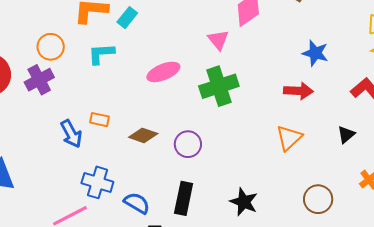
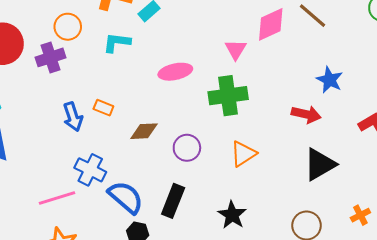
brown diamond: (143, 135) -> (144, 131), turned -32
black triangle: (346, 135) -> (320, 164), moved, size x1.8
orange triangle: (289, 138) -> (243, 154), moved
blue semicircle: (137, 203) -> (126, 197), size x1.4

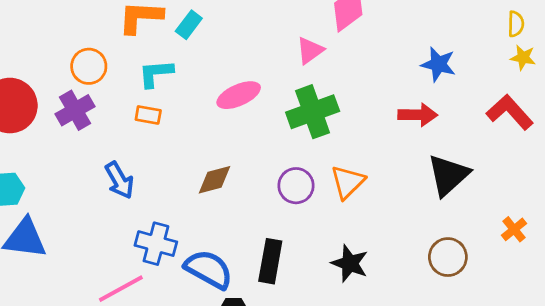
pink triangle: (236, 49) -> (310, 50), turned 35
orange rectangle: (103, 108) -> (148, 115), moved
purple circle: (187, 148) -> (296, 186), moved

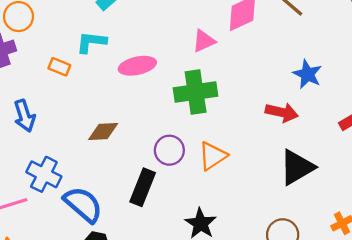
cyan L-shape: (156, 73) -> (91, 42), moved
black rectangle: (270, 261) -> (143, 187), moved

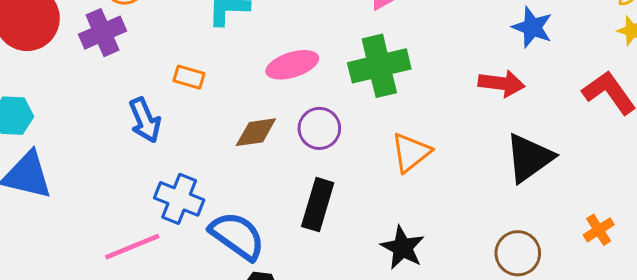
pink ellipse: (137, 66) -> (292, 65), moved
orange rectangle: (59, 67) -> (189, 77), moved
purple circle: (169, 150) -> (319, 128), moved

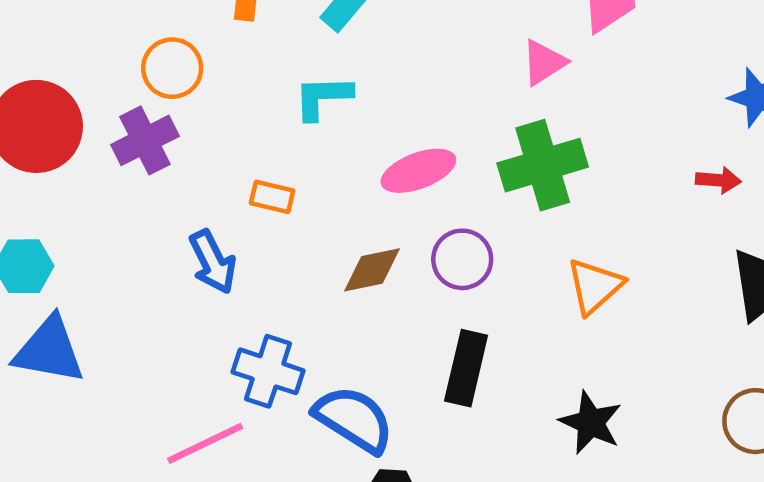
red arrow: (501, 83) -> (718, 180), size x0.7

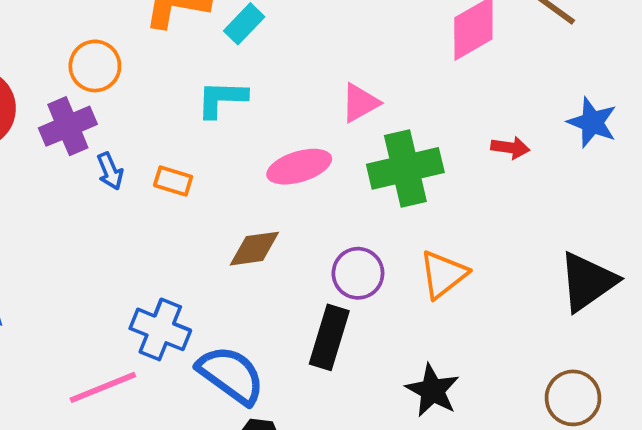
pink triangle: (544, 62) -> (360, 103), moved
red arrow: (718, 180) -> (510, 148), moved
purple circle: (462, 259) -> (358, 273), moved
blue arrow: (213, 262) -> (110, 171), moved, size x0.7

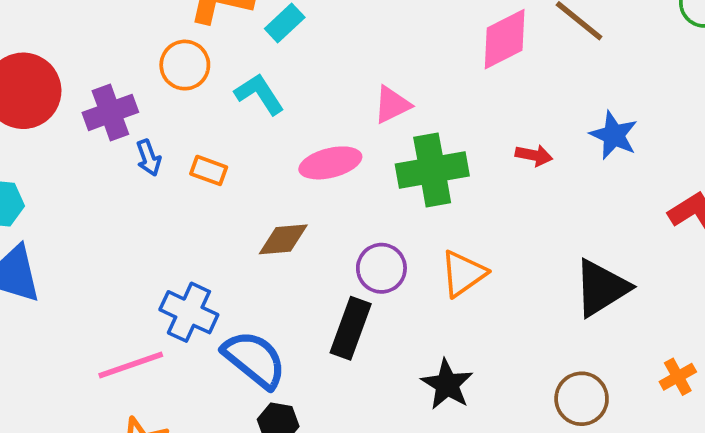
orange circle: (95, 66) -> (185, 65), moved
cyan L-shape: (222, 99) -> (259, 94), turned 52

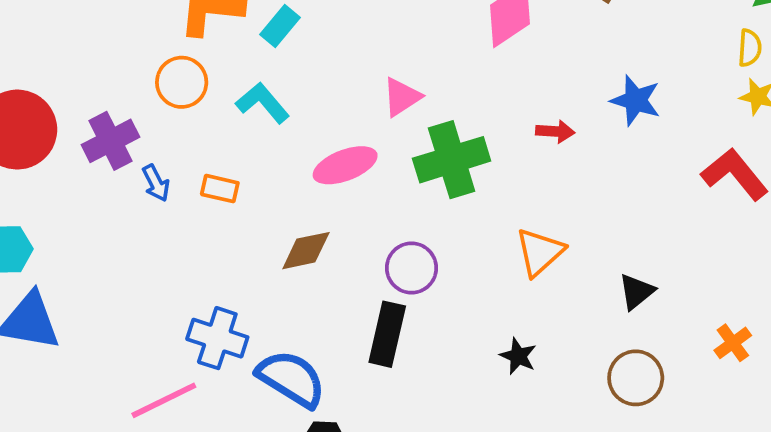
orange triangle: (463, 274) -> (540, 252), moved
black triangle: (601, 288) -> (636, 292), moved, size x0.6
black star: (447, 384) -> (518, 356), moved, size x0.7

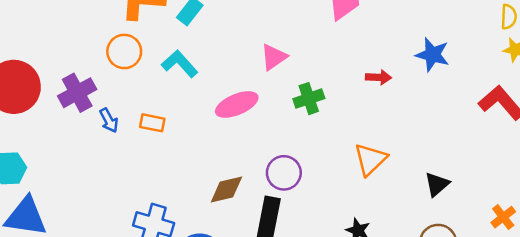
green cross: (452, 160) -> (309, 99), size x0.6
brown diamond: (306, 251) -> (226, 190), moved

